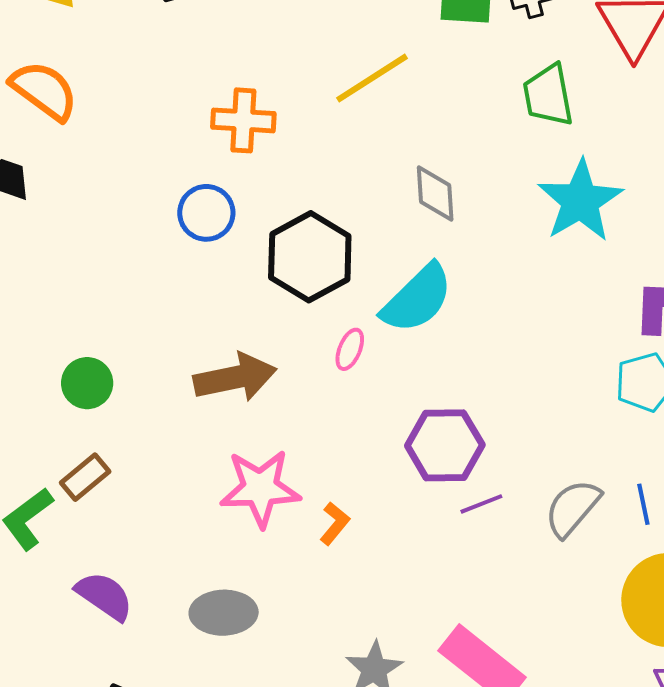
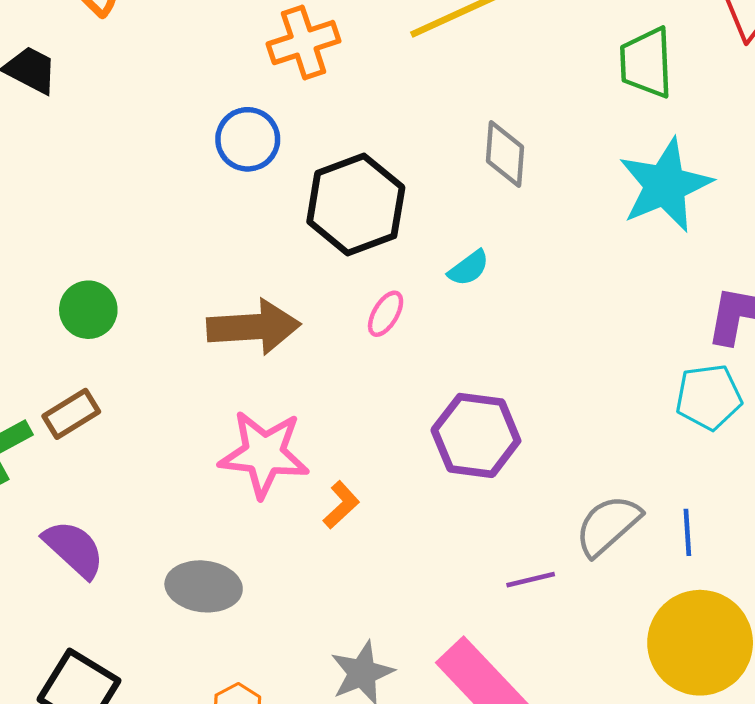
orange cross: (243, 120) -> (304, 42), turned -30
cyan semicircle: (417, 299) -> (469, 268), size x0.5
purple line: (481, 504) -> (531, 580), moved

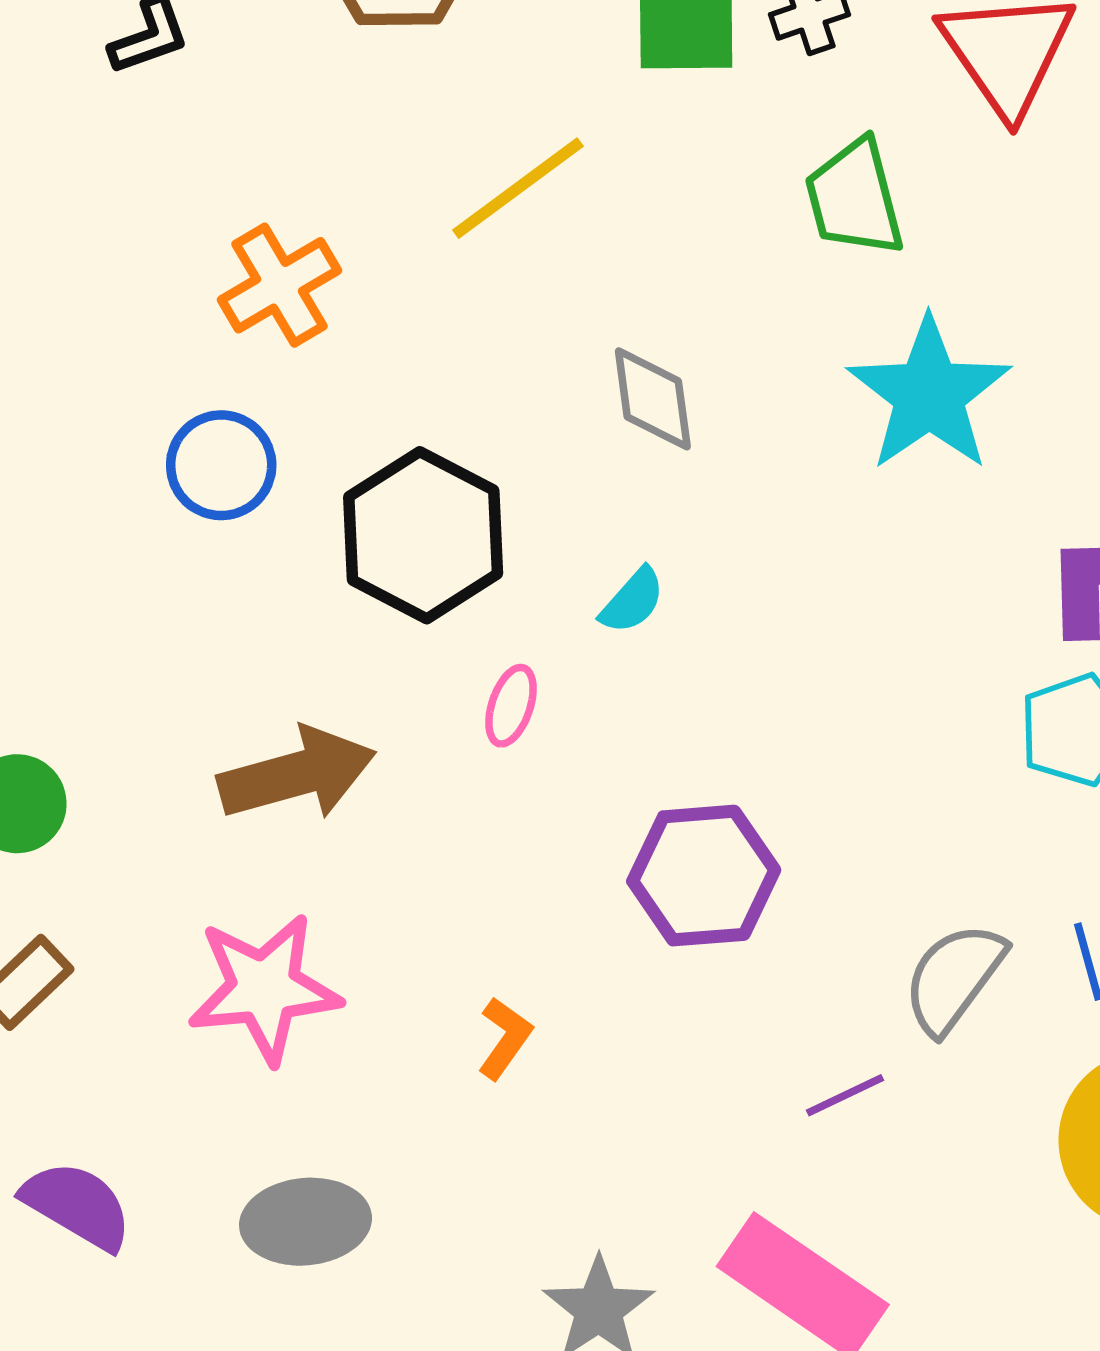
pink star: (264, 454) -> (264, 988), moved

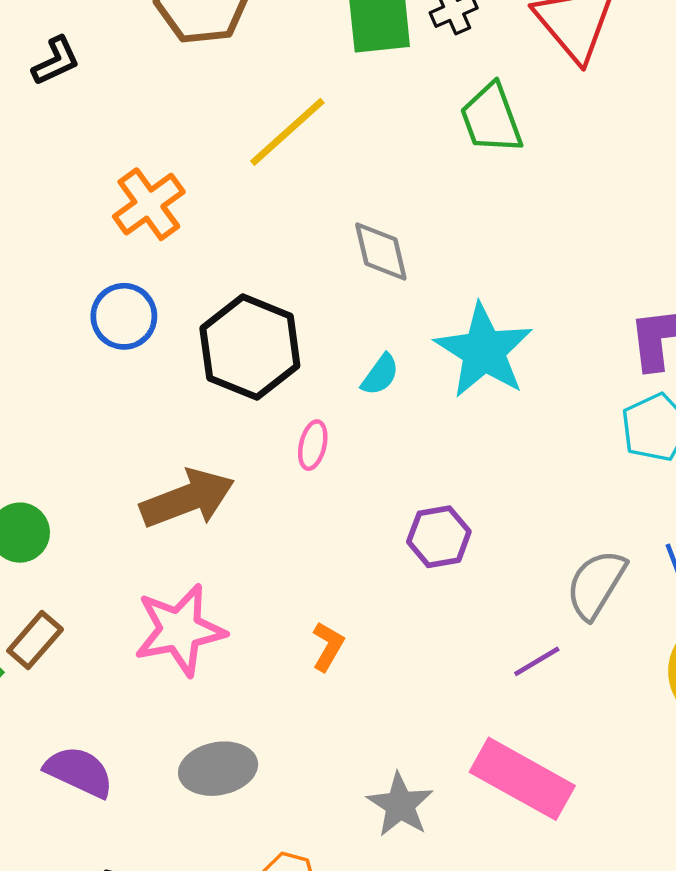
cyan star: (929, 394) -> (484, 351), moved
purple hexagon: (704, 876) -> (439, 537), size x0.7

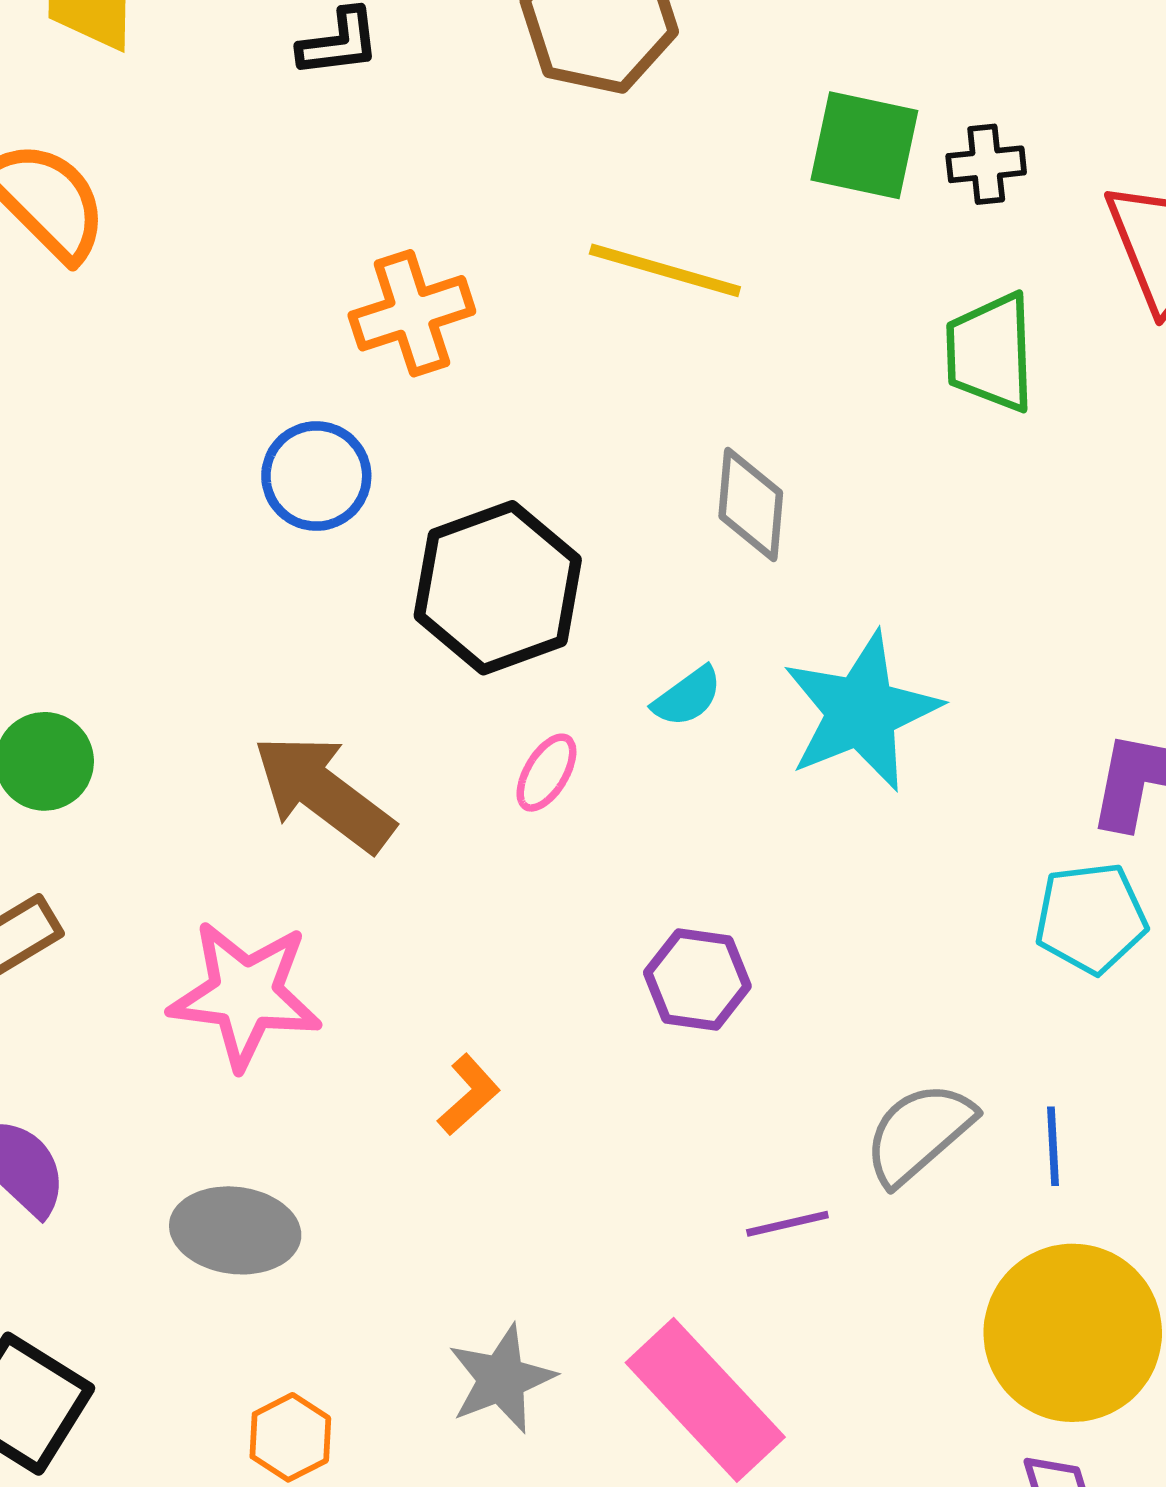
yellow line: (287, 132) -> (665, 270), turned 40
brown arrow: (187, 499) -> (323, 793), turned -140

